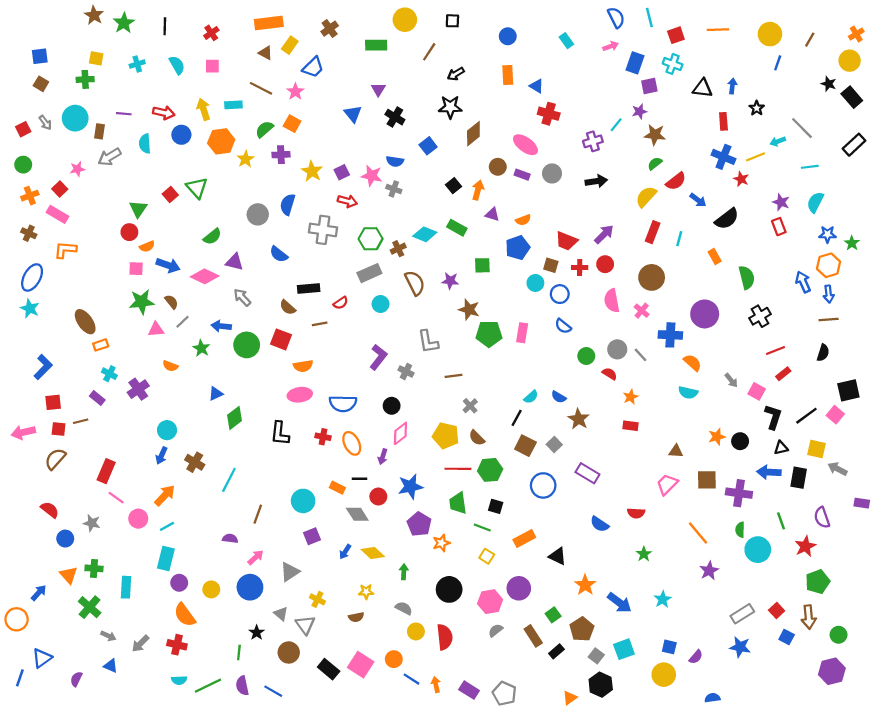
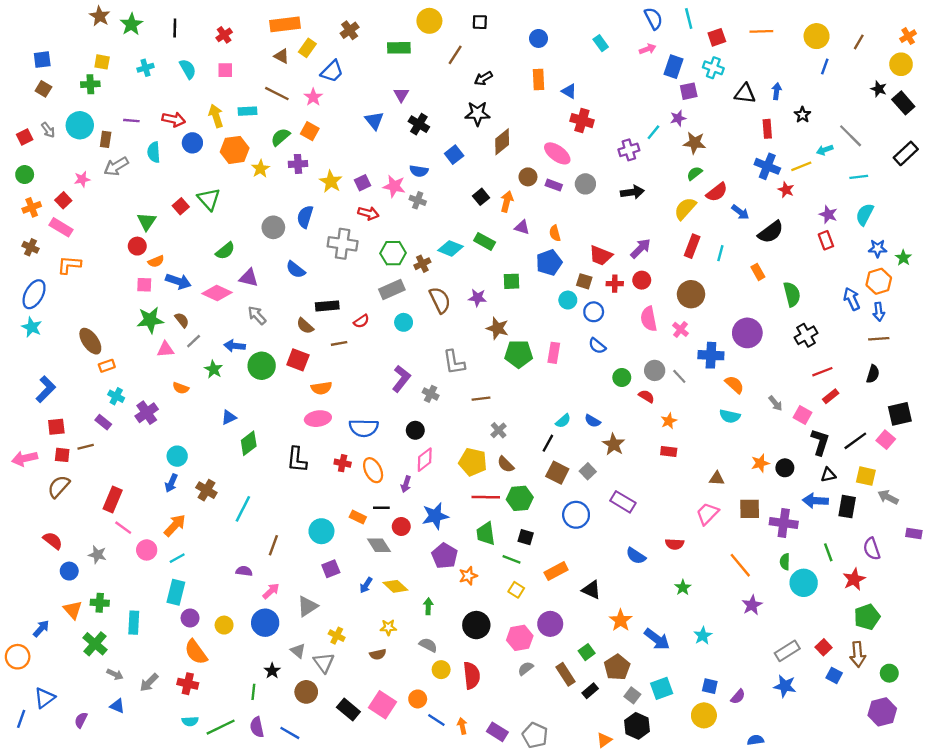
orange semicircle: (523, 220) -> (555, 233), turned 96

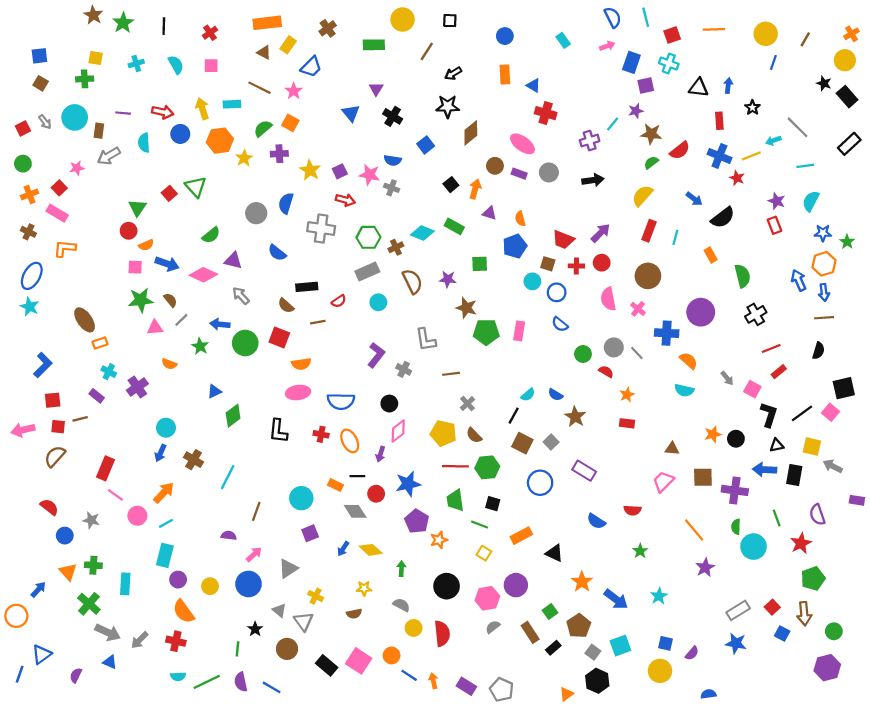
red semicircle: (717, 192) -> (680, 150), moved
gray arrow: (115, 674) -> (108, 632), size x1.6

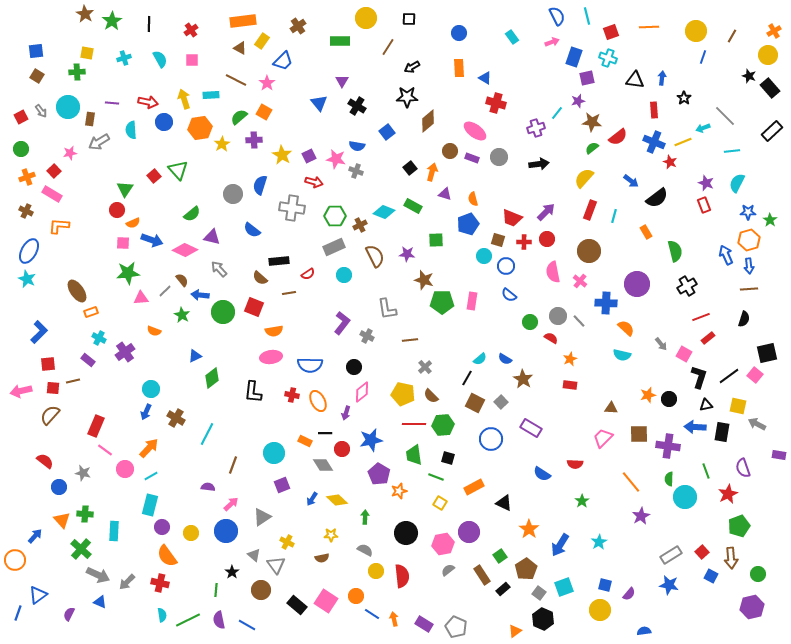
brown semicircle: (170, 300) -> (182, 280), moved
blue arrow: (616, 599) -> (560, 545), turned 85
cyan semicircle: (178, 676) -> (162, 615), turned -96

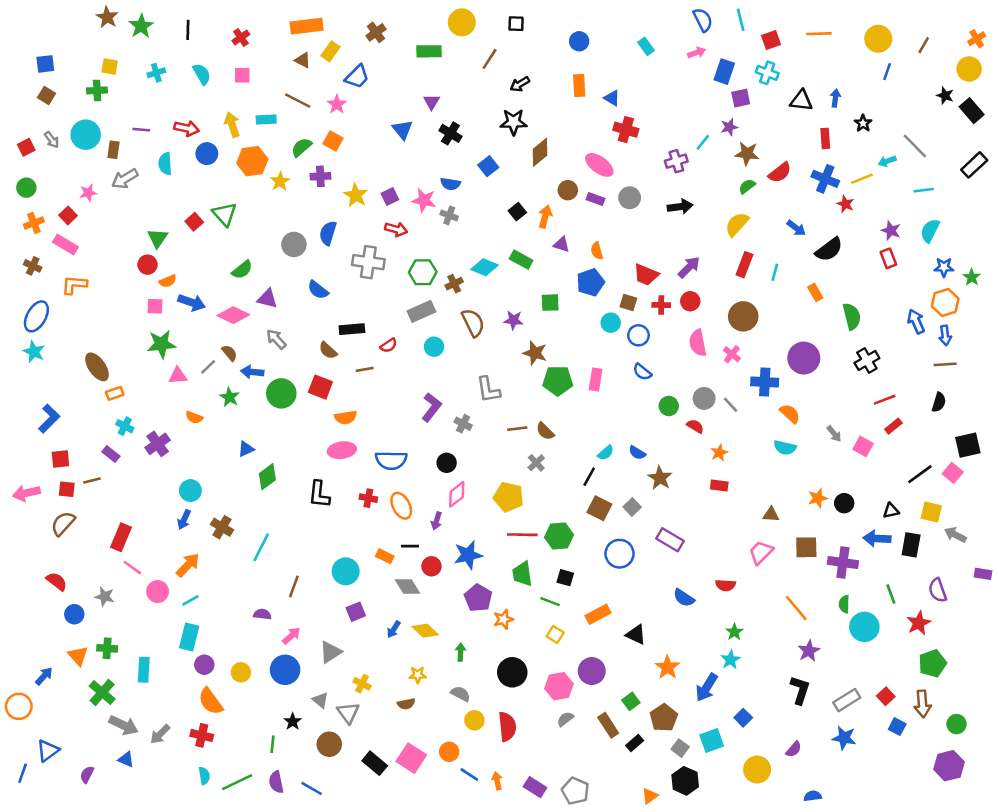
black L-shape: (699, 377) -> (800, 690), moved
brown semicircle: (431, 396) -> (545, 431), moved
cyan star: (599, 542) -> (731, 660), moved
blue square: (605, 585) -> (743, 718), moved, turned 32

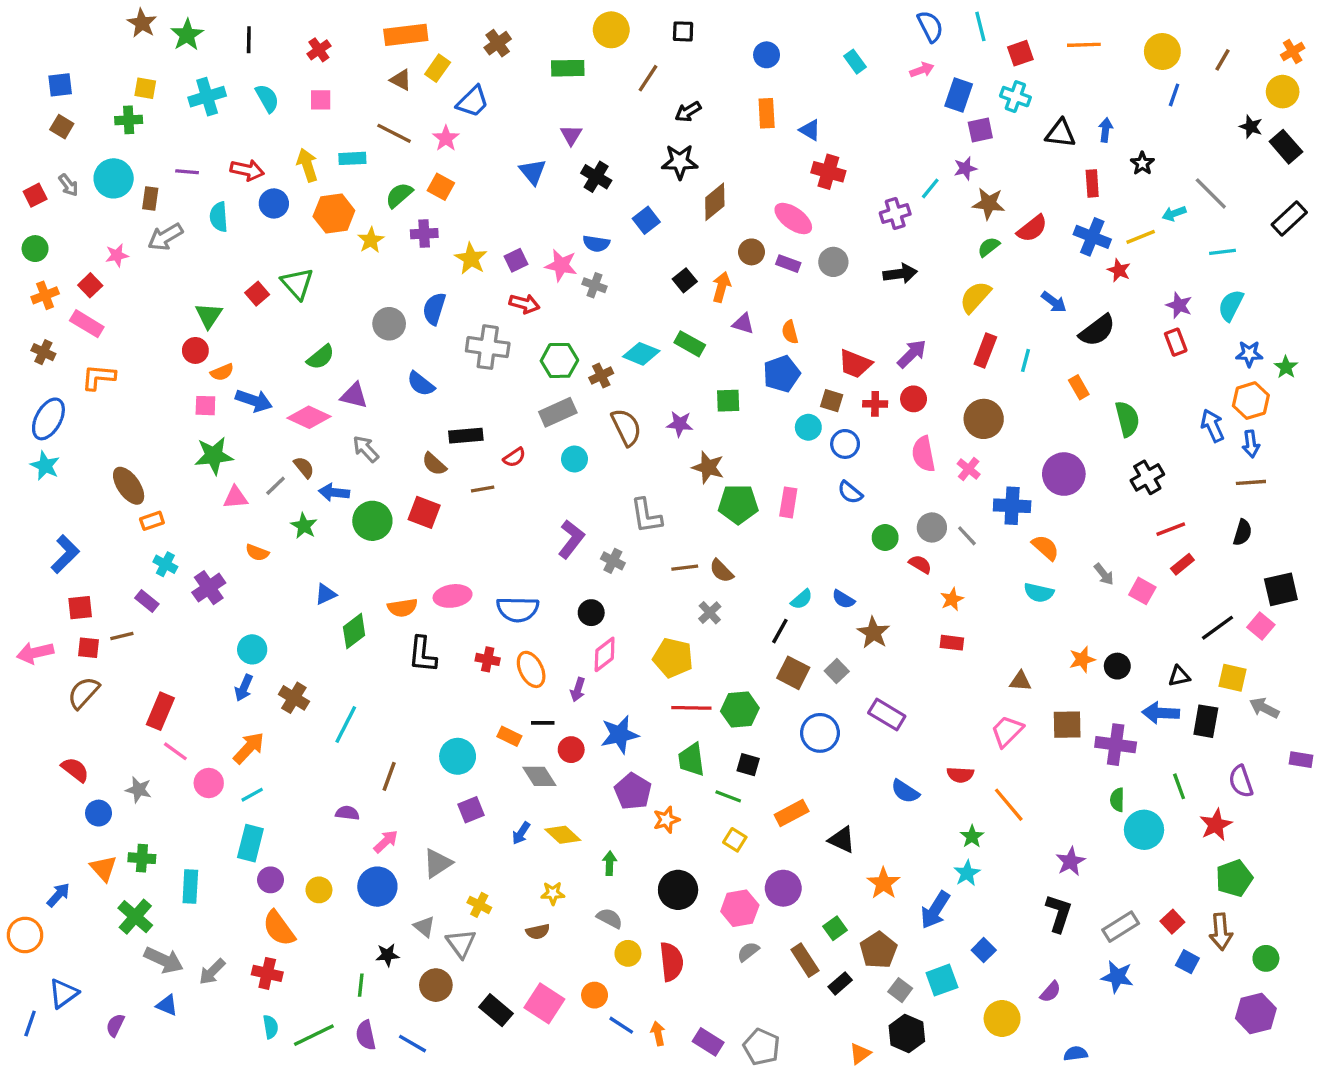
cyan cross: (156, 73) -> (207, 97), size x1.5
orange semicircle: (346, 417) -> (402, 608), moved
orange line: (796, 608) -> (1009, 805), moved
black star: (293, 722) -> (387, 955), turned 30

